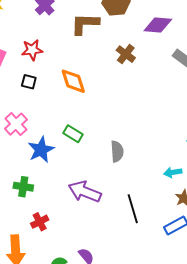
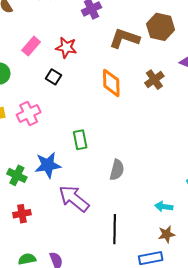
orange diamond: (73, 81) -> (111, 83), moved
green rectangle: (73, 134) -> (80, 140), turned 30
blue star: (41, 150) -> (48, 165), moved

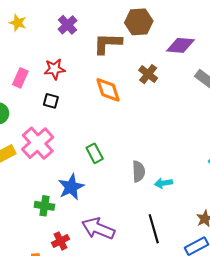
pink cross: (29, 113) -> (38, 143), size x1.4
purple arrow: (74, 199) -> (98, 229), moved
cyan arrow: (164, 207) -> (163, 183), moved

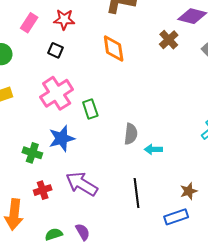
brown cross: (148, 74) -> (169, 40), moved
pink cross: (38, 143) -> (57, 93), moved

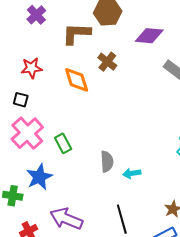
red star: (64, 19) -> (31, 68), moved
brown cross: (169, 40) -> (107, 62), moved
black square: (55, 50) -> (21, 100), moved

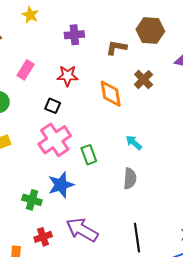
purple cross: (36, 15) -> (74, 35), moved, turned 30
brown L-shape: (76, 34) -> (116, 48), size x0.7
cyan arrow: (132, 173) -> (134, 143), moved, turned 42

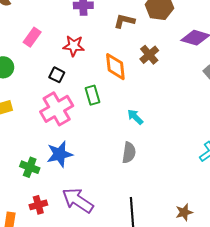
green rectangle: (89, 155) -> (93, 95), moved

